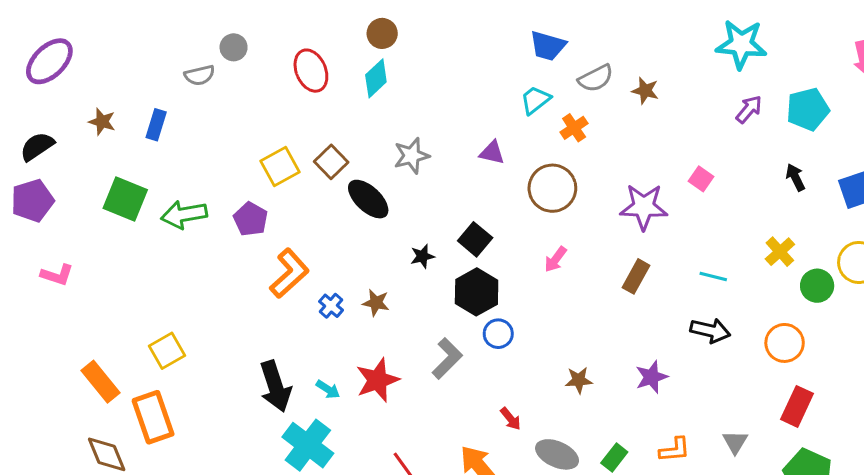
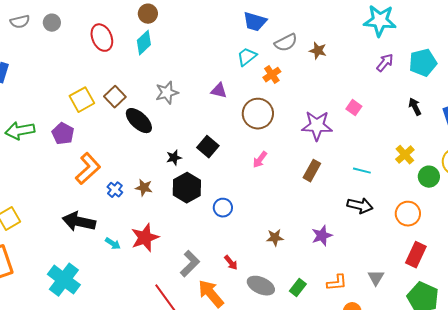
gray semicircle: (200, 75) -> (20, 22), moved
black hexagon: (477, 292) -> (187, 188), moved
gray L-shape: (447, 358) -> (190, 264), moved
black arrow: (275, 386) -> (79, 222), moved, turned 120
cyan cross: (308, 445) -> (64, 280), moved

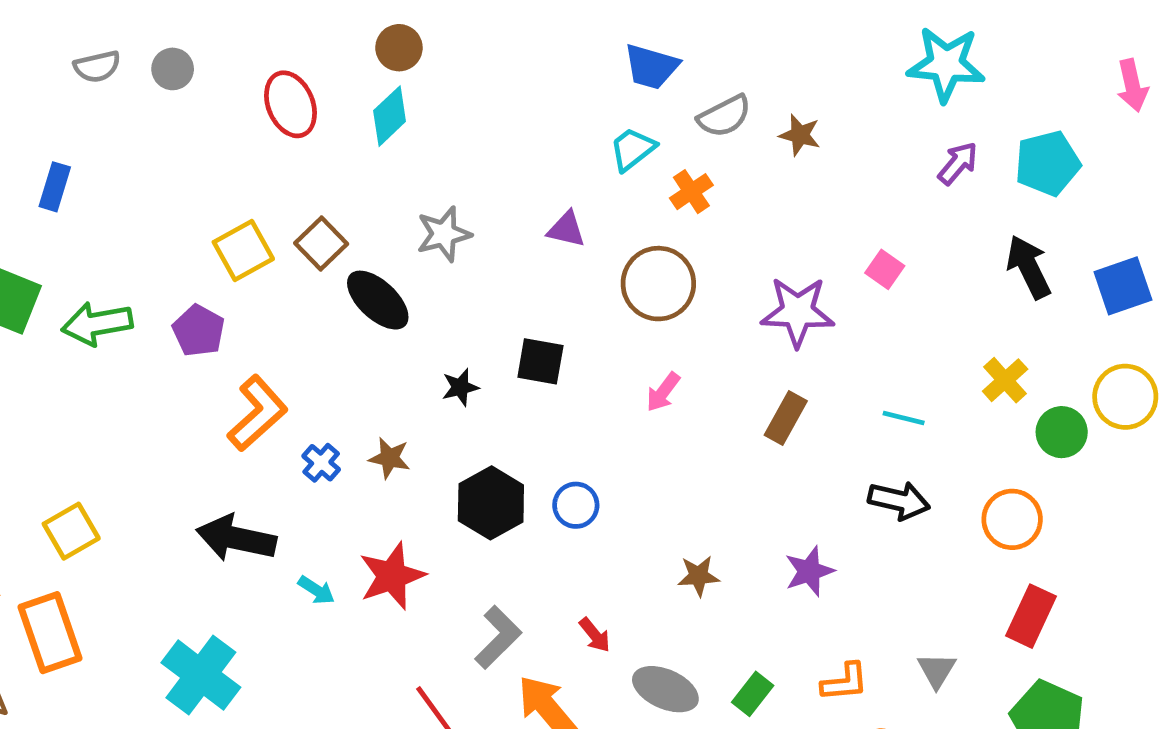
black arrow: (415, 107) -> (1029, 267), size x1.5
black square: (208, 147) -> (540, 361), turned -30
black hexagon: (187, 188) -> (491, 503), moved

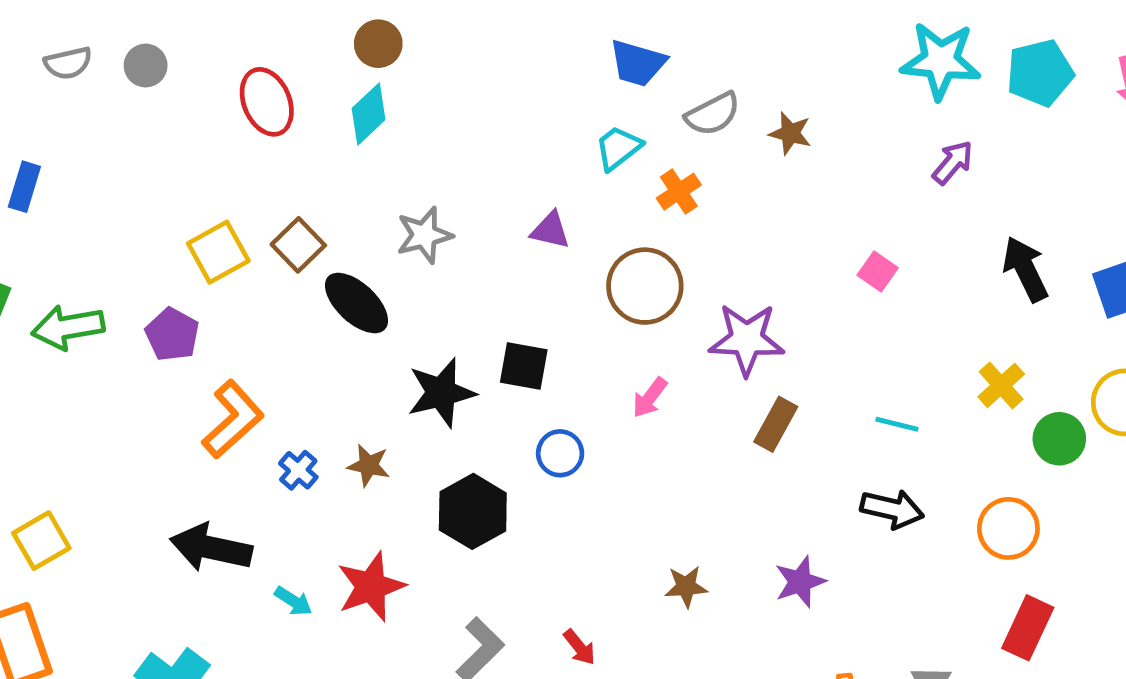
cyan pentagon: (1047, 163) -> (1040, 73), moved
purple star: (798, 312) -> (747, 339), moved
black star: (460, 387) -> (441, 393), size x1.8
blue circle: (576, 505) -> (560, 453), moved

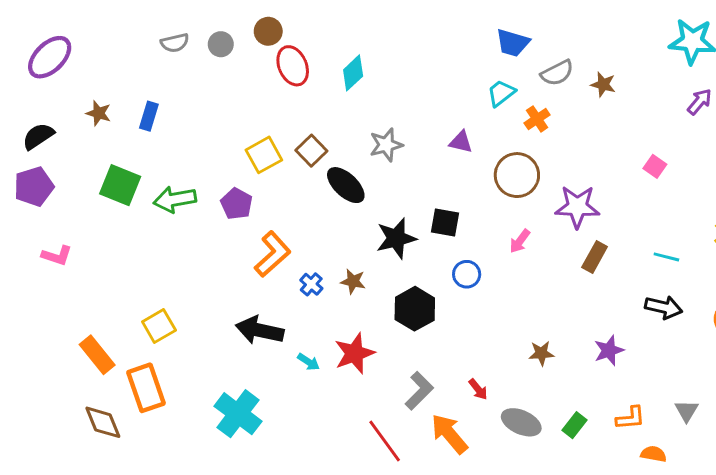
brown circle: (378, 44) -> (268, 31), moved

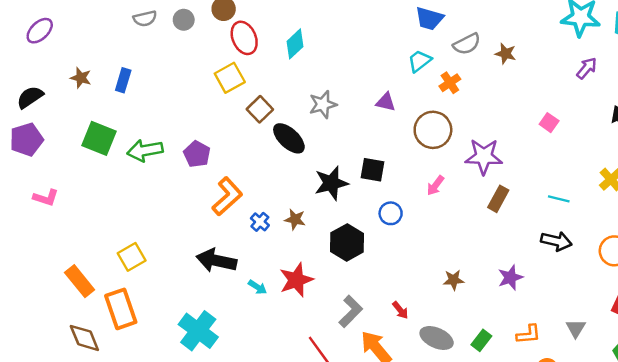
purple ellipse: (50, 57) -> (40, 31), size x0.7
yellow square: (264, 155) -> (230, 78), moved

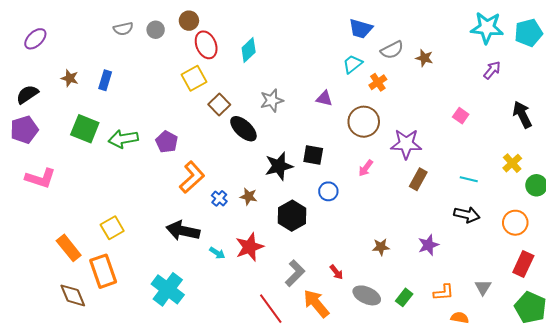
pink L-shape: (46, 198) -> (40, 178), size x1.4

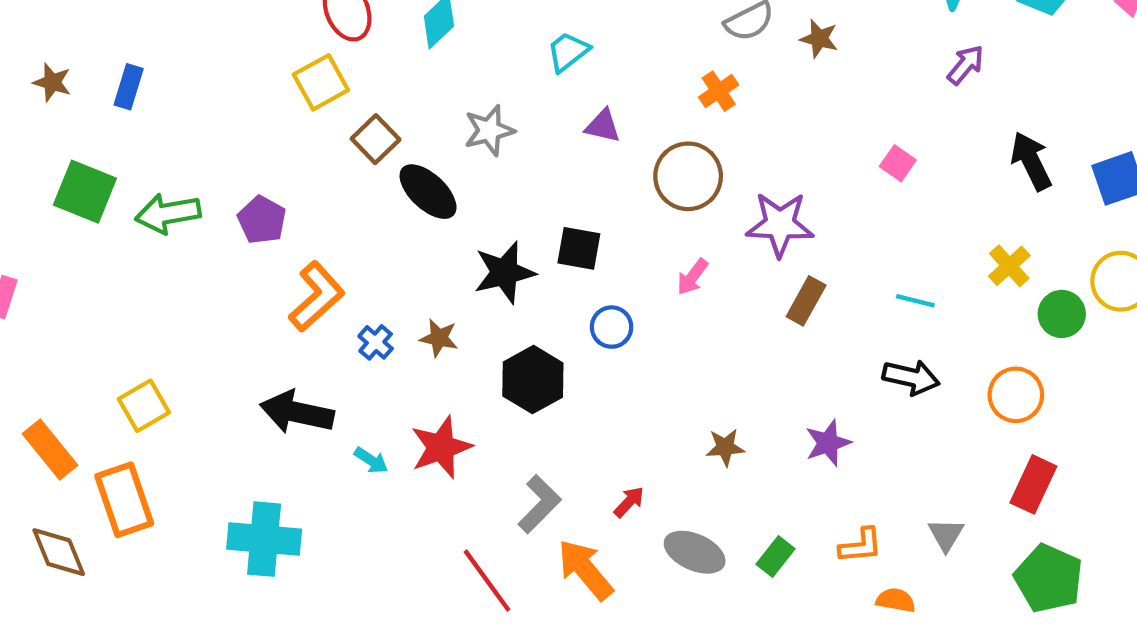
cyan trapezoid: (353, 64) -> (568, 52), moved
red arrow: (336, 272) -> (629, 502), turned -98
cyan cross: (168, 289) -> (264, 539), turned -32

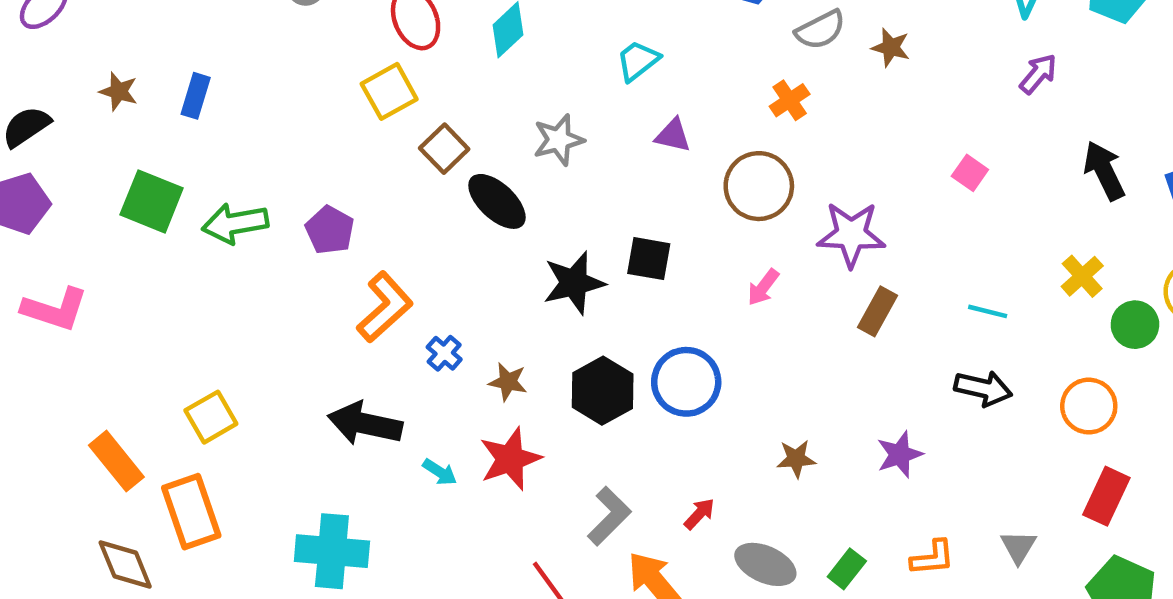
blue circle: (612, 327) -> (686, 382), moved, size x1.6
brown star: (439, 338) -> (508, 382), moved

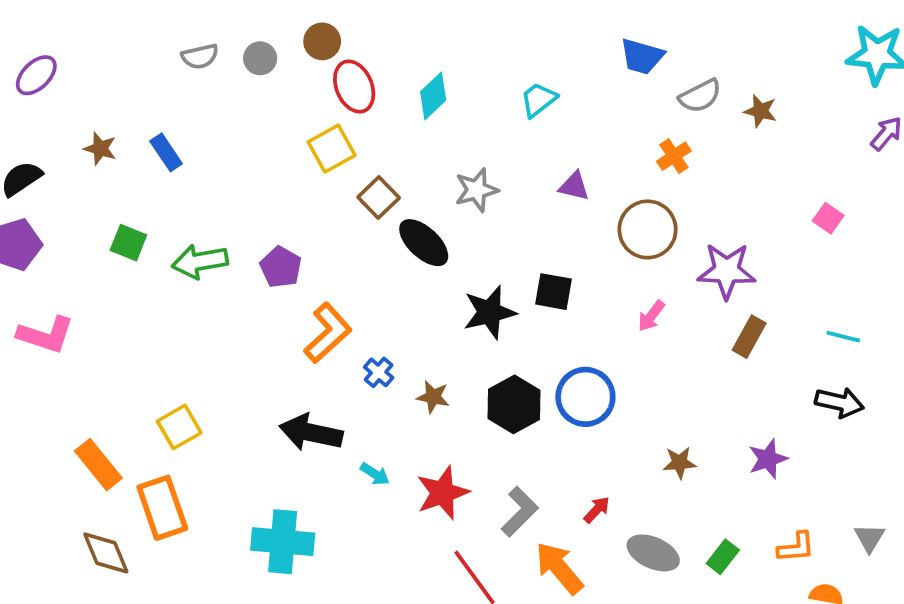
cyan trapezoid: (638, 61) -> (538, 100), moved
blue rectangle: (196, 96) -> (166, 152), turned -51
green square: (152, 201) -> (128, 243), size x0.7
red star: (510, 459) -> (443, 493), moved

